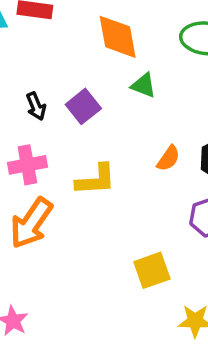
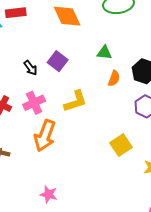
green triangle: (144, 85) -> (104, 53), moved

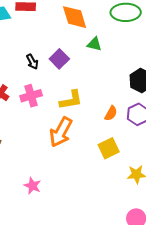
green triangle: (104, 53) -> (94, 44), moved
orange semicircle: (114, 78) -> (111, 113), moved
orange arrow: (45, 136) -> (61, 132), moved

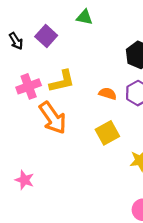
pink cross: (31, 96) -> (29, 86), moved
orange semicircle: (111, 113) -> (108, 94), turned -98
orange arrow: (61, 132) -> (53, 118), turned -60

